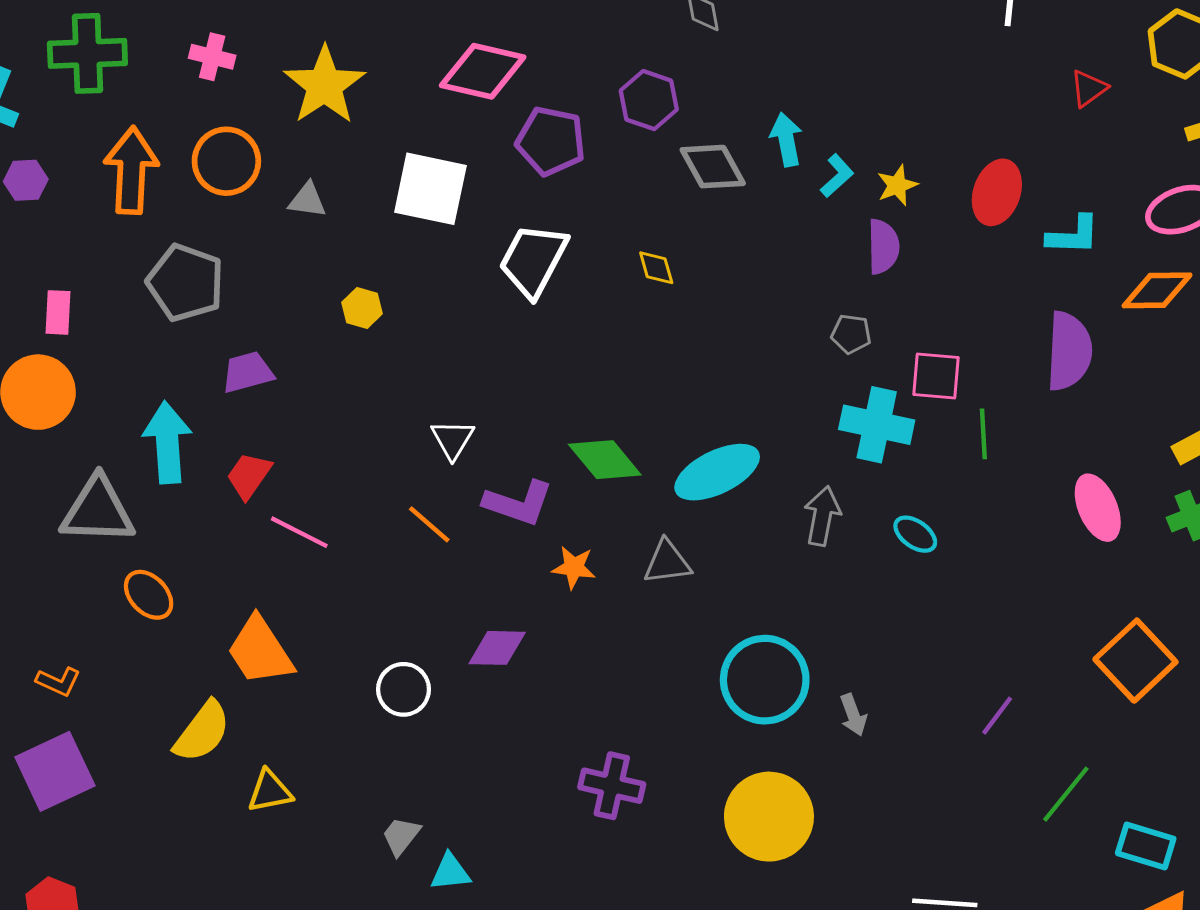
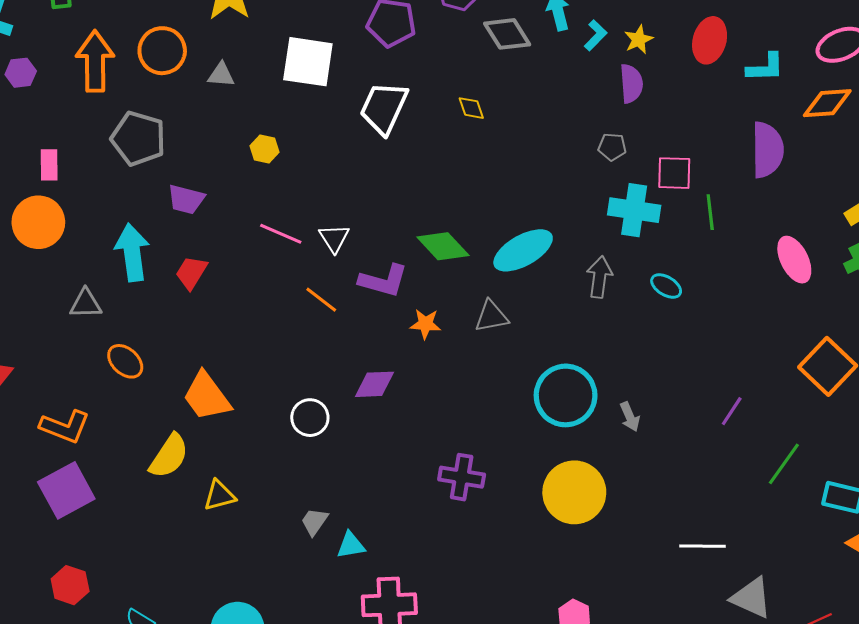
purple trapezoid: (248, 372) -> (186, 199), turned -147
gray triangle: (98, 511) -> (86, 304), size x0.6
pink line: (299, 532) -> (281, 234), moved
orange L-shape: (58, 682) -> (65, 427), size x1.6

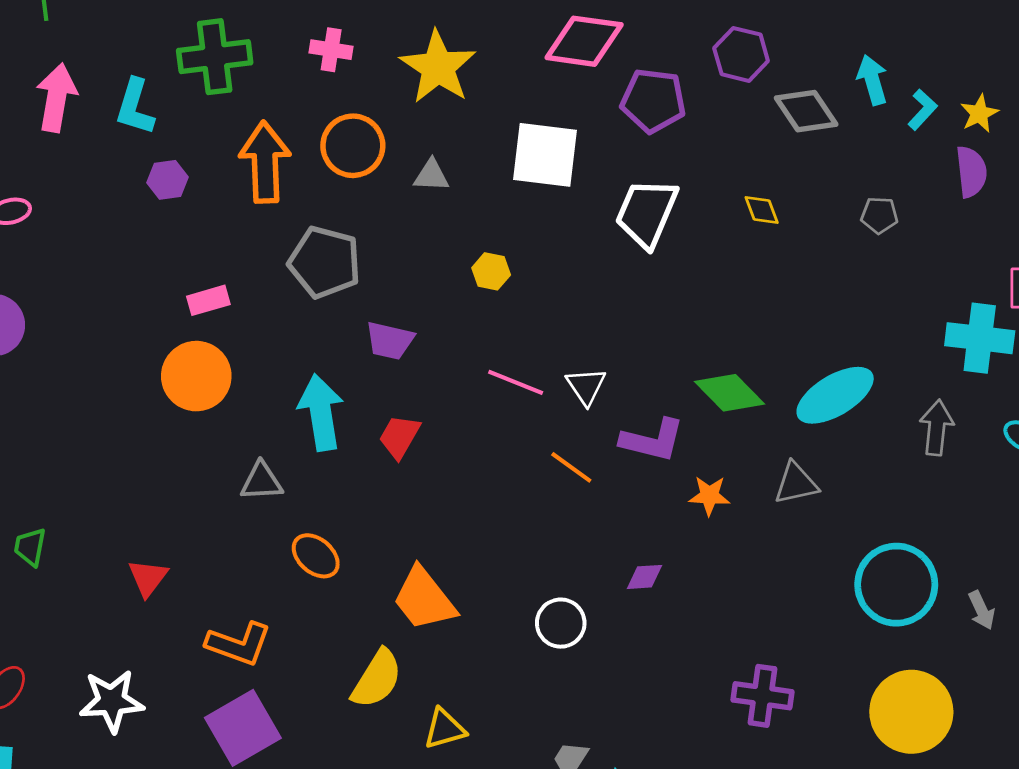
gray pentagon: (612, 147) -> (879, 215), moved
pink rectangle: (49, 165) -> (208, 300), turned 76
purple diamond: (375, 384) -> (645, 577), size x0.7

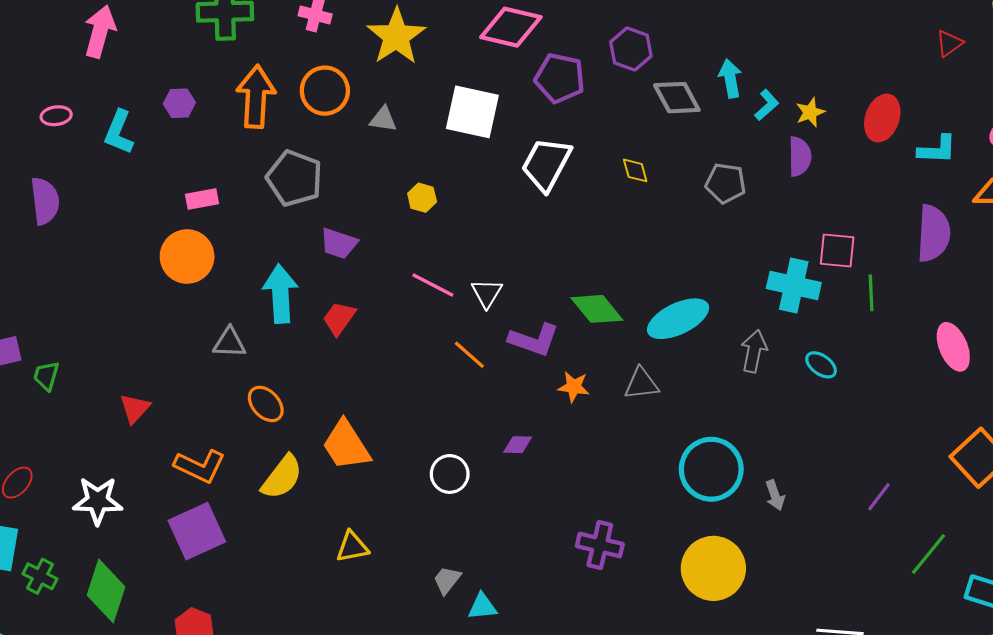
cyan L-shape: (135, 107) -> (119, 132), moved
gray pentagon: (879, 215) -> (726, 183), size x1.4
yellow semicircle: (377, 679) -> (282, 477), moved

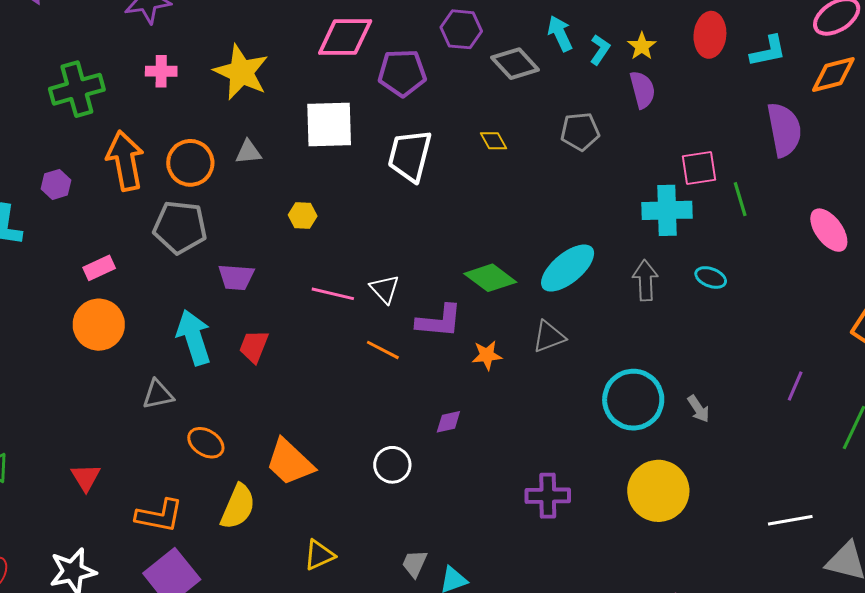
orange circle: (325, 91) -> (190, 163), moved

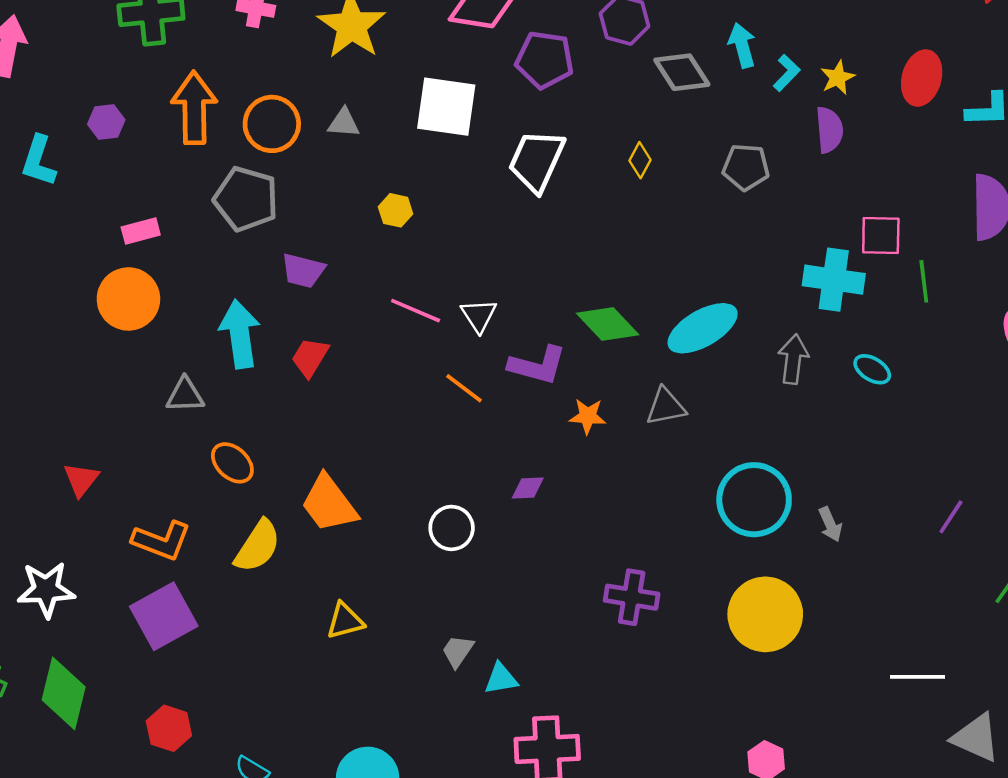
yellow diamond: (493, 141) -> (640, 160), turned 48

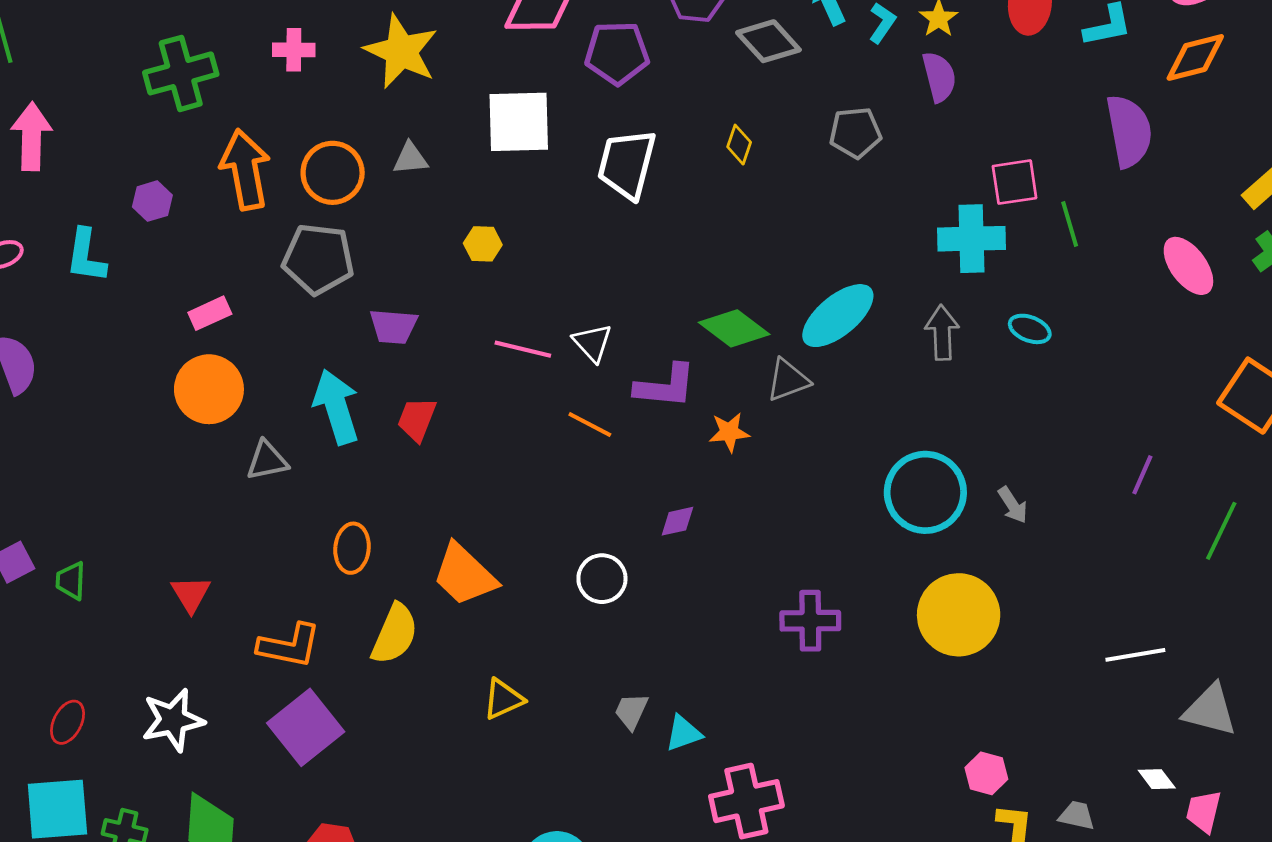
gray triangle: (185, 395) -> (267, 461), moved
gray triangle: (666, 407) -> (788, 380), moved
orange ellipse: (232, 463) -> (352, 548), turned 63

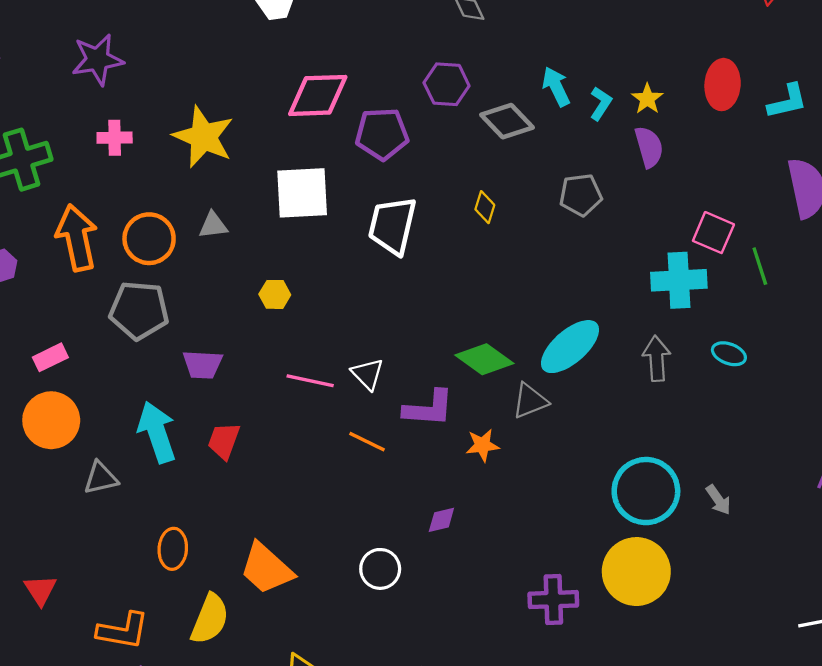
pink square: (1015, 182) -> (713, 233), turned 33
yellow circle: (959, 615) -> (636, 572), moved

